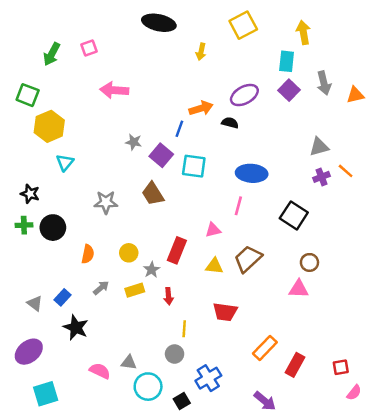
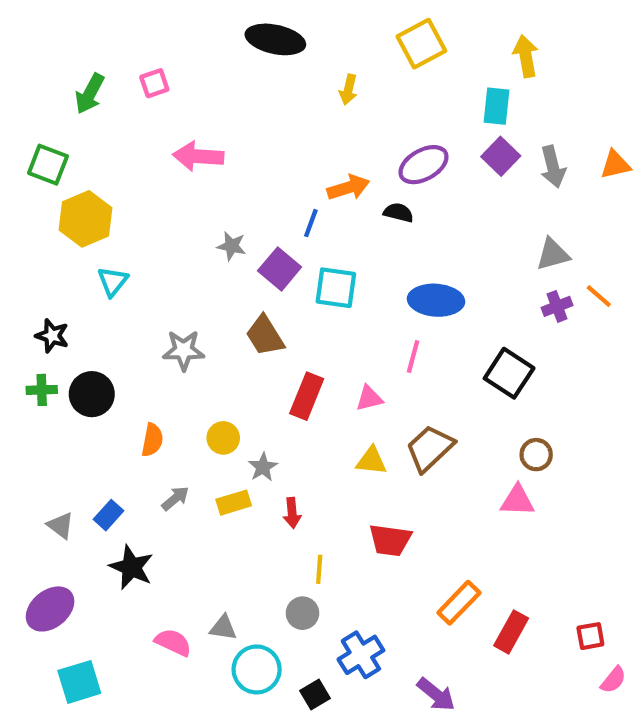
gray arrow: (324, 83) -> (553, 167), moved
red rectangle: (177, 250) -> (307, 396), moved
purple arrow: (265, 401) -> (436, 694), moved

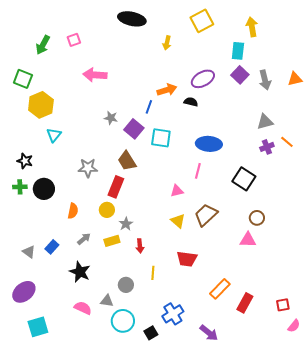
red rectangle: (307, 396) -> (116, 187), moved
yellow triangle: (371, 461) -> (178, 221), turned 35
black star: (131, 567) -> (80, 272), moved
gray circle: (302, 613) -> (126, 285), moved

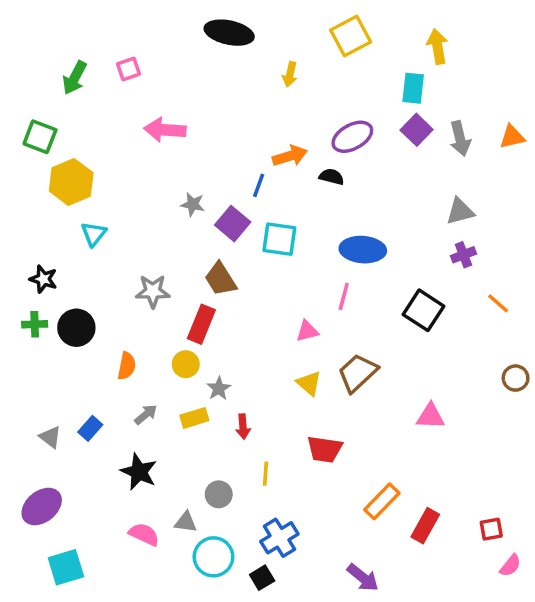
orange line: (287, 142) -> (498, 303), moved
brown circle: (257, 218) -> (516, 378), moved
blue cross: (173, 314) -> (279, 538), moved

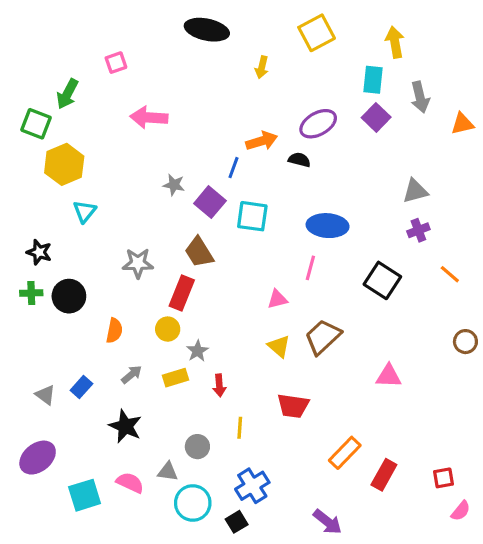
green arrow: (75, 78) -> (67, 94), moved
gray arrow: (460, 138) -> (420, 97), moved
cyan square: (66, 567) -> (85, 495), moved

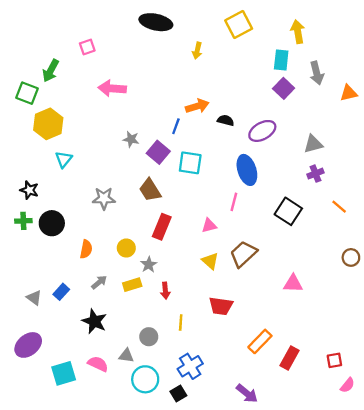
purple ellipse: (318, 124) -> (262, 131), moved
blue ellipse: (328, 226) -> (247, 170), turned 68
red rectangle: (182, 293) -> (162, 227), moved

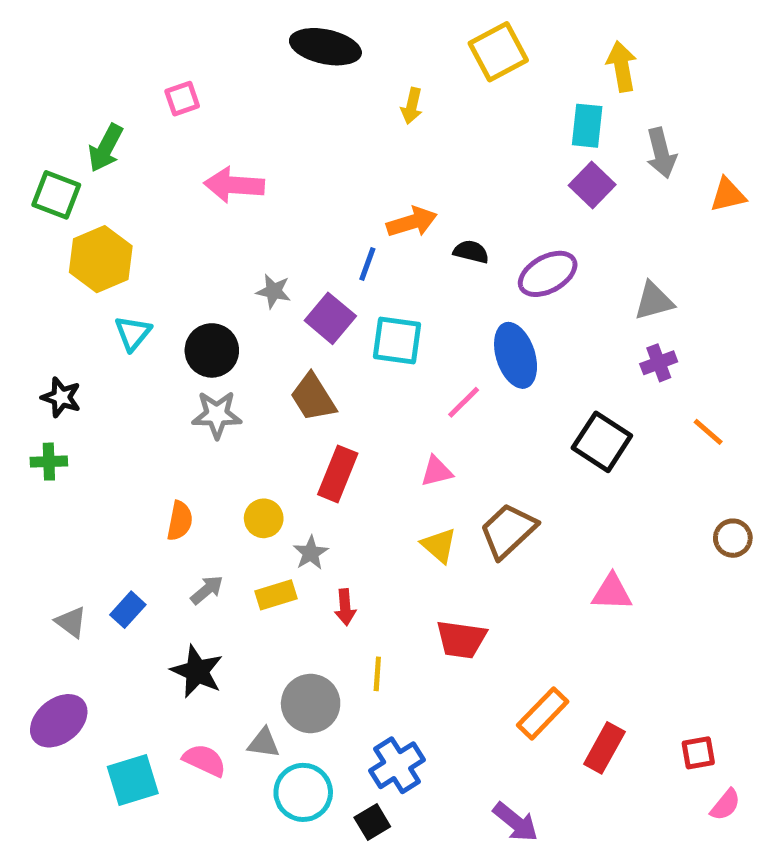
pink line: (234, 202) -> (464, 402), moved, turned 30
black circle: (52, 223) -> (212, 350), moved
gray circle: (149, 337) -> (311, 704), size x1.5

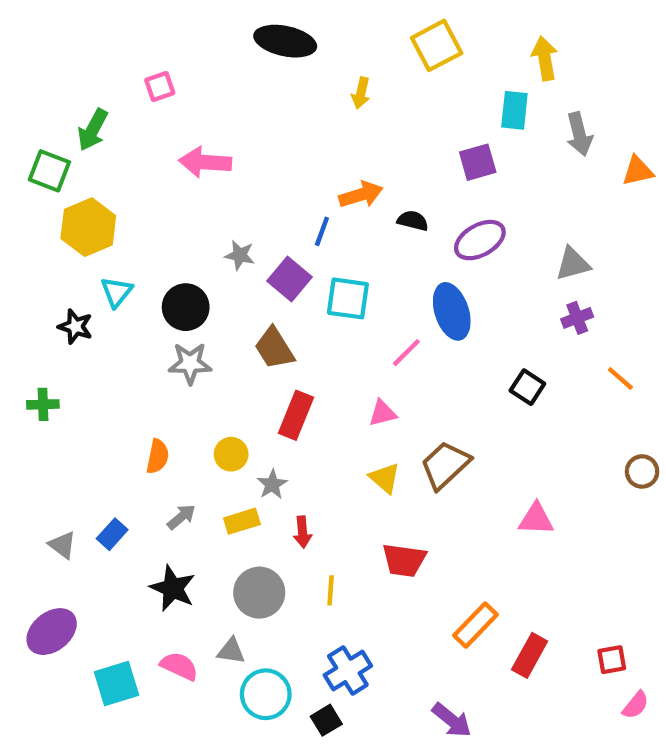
purple square: (592, 185) -> (478, 162), moved, turned 30
black star: (61, 397) -> (75, 327), moved
black square: (602, 442) -> (527, 387), size x0.7
gray circle: (311, 704) -> (259, 593), moved

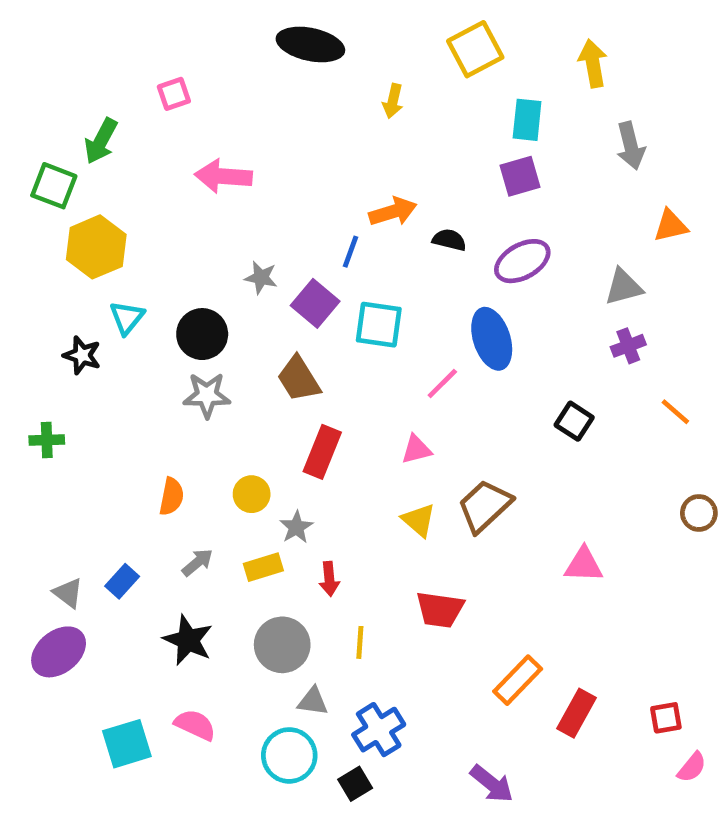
cyan rectangle: (514, 110) -> (527, 120), moved
orange triangle: (638, 171) -> (671, 226), moved
purple ellipse: (52, 632) -> (59, 652), moved
gray triangle: (231, 651) -> (313, 701), moved

